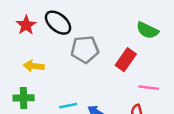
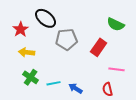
red star: (26, 25) -> (21, 29), moved
green cross: (24, 98) -> (31, 77), moved, turned 35

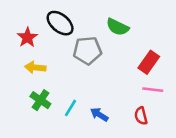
green semicircle: (116, 24) -> (117, 27), moved
red rectangle: (99, 47) -> (149, 62), moved
cyan line: (54, 83) -> (70, 108), turned -48

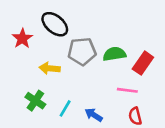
green semicircle: (117, 27) -> (114, 54), moved, turned 145
yellow arrow: (35, 67) -> (50, 68), moved
pink line: (153, 90) -> (127, 90), moved

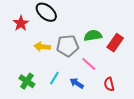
gray pentagon: (82, 51) -> (68, 46), moved
pink line: (127, 90) -> (89, 64), moved, turned 35
green cross: (35, 101) -> (27, 81), moved

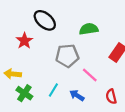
red star: (21, 23) -> (24, 41), moved
green semicircle: (93, 36) -> (89, 29), moved
yellow arrow: (42, 47) -> (13, 74), moved

